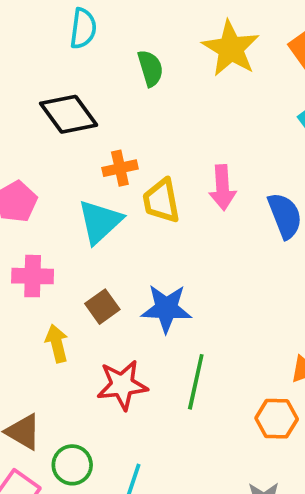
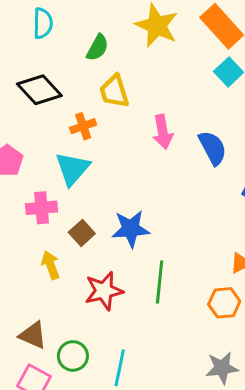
green semicircle: (150, 68) -> (97, 48), turned 52
yellow trapezoid: (161, 201) -> (114, 91), moved
pink cross: (33, 276) -> (42, 208), moved

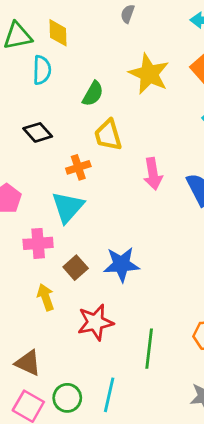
black diamond: (39, 90) -> (38, 132), size x0.7
green line: (160, 282) -> (149, 349), moved
green circle: (73, 356) -> (67, 398), moved

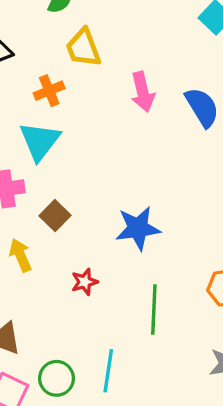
blue star: (121, 264) -> (138, 228), moved
red star: (95, 322) -> (85, 282), size x0.6

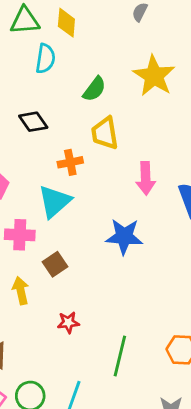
blue star: (138, 228) -> (124, 236), moved

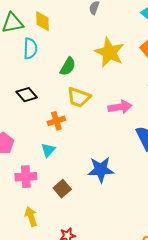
yellow trapezoid: (105, 133) -> (79, 97), turned -55
pink arrow: (146, 178) -> (120, 107), moved, turned -90
cyan triangle: (55, 201) -> (48, 150), size x0.6
brown square: (55, 264) -> (62, 189), moved

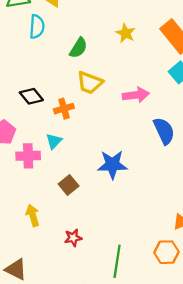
yellow star: (109, 52) -> (126, 33), size x0.6
black diamond: (27, 95) -> (31, 96), moved
pink cross: (26, 177) -> (28, 156), moved

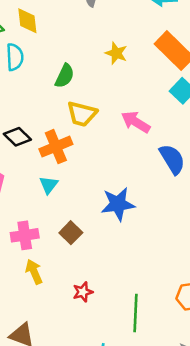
pink arrow: (136, 95) -> (136, 122), turned -135
orange cross: (64, 109) -> (56, 147), size x1.4
pink cross: (28, 156) -> (25, 235), moved

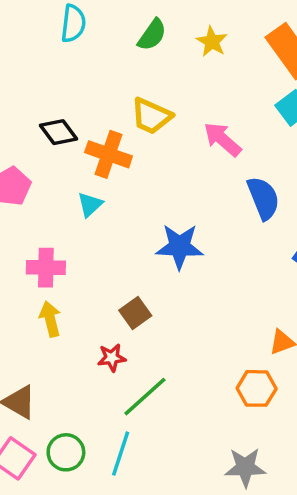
green semicircle: (65, 76) -> (152, 35), moved
orange cross: (56, 147) -> (109, 154), turned 32
brown square: (71, 233) -> (135, 313), moved
green line: (136, 313) -> (145, 397), moved, turned 36

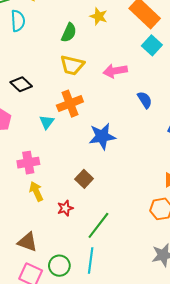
green semicircle: (152, 35) -> (69, 33), moved
pink arrow: (222, 139) -> (115, 71), turned -40
orange cross: (109, 154) -> (70, 104), moved, turned -30
blue semicircle: (263, 198) -> (145, 100), size x0.7
red star: (112, 358) -> (65, 208), moved

